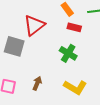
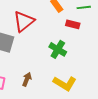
red rectangle: (74, 27) -> (73, 24), moved

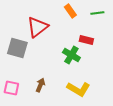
red rectangle: (73, 24) -> (86, 40), moved

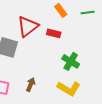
red rectangle: (86, 40) -> (54, 33), moved
green cross: (71, 55) -> (71, 61), moved

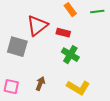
green cross: (71, 61) -> (70, 55), moved

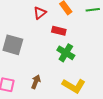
red triangle: (37, 26) -> (40, 13), moved, size x0.6

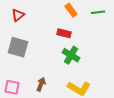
red triangle: (40, 13) -> (18, 15), moved

